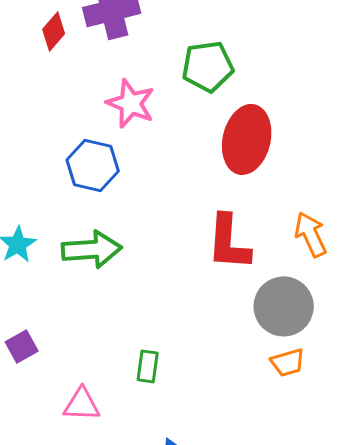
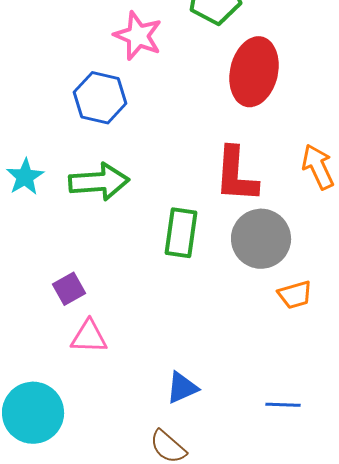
gray circle: (284, 306) -> (261, 239), moved
purple square: (22, 346) -> (69, 289), moved
green rectangle: (148, 366) -> (181, 233), moved, size x1.5

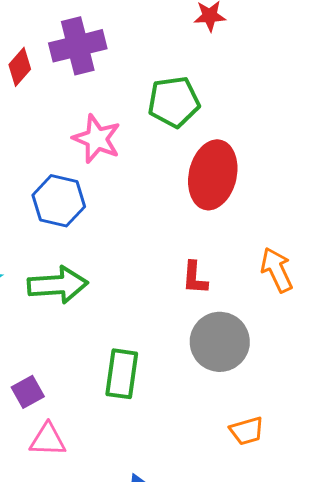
red L-shape: (236, 175) -> (195, 278), size x0.6
green rectangle: (181, 233) -> (122, 374), moved
orange trapezoid: (295, 295) -> (247, 431), moved

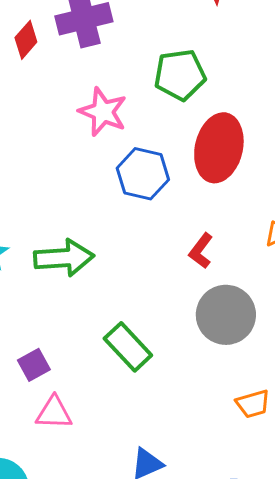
blue hexagon: (59, 201) -> (143, 174), moved
red L-shape: (195, 278) -> (201, 251), turned 33
green rectangle: (122, 374) -> (128, 347), turned -51

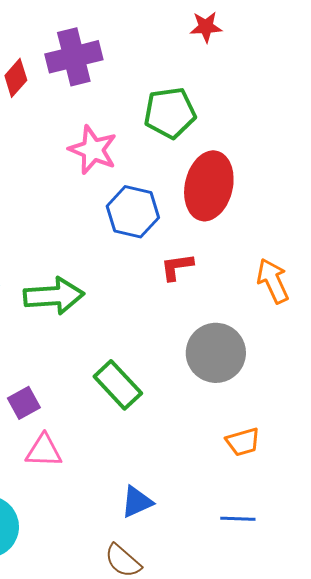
red L-shape: (201, 251) -> (177, 267), moved, turned 45

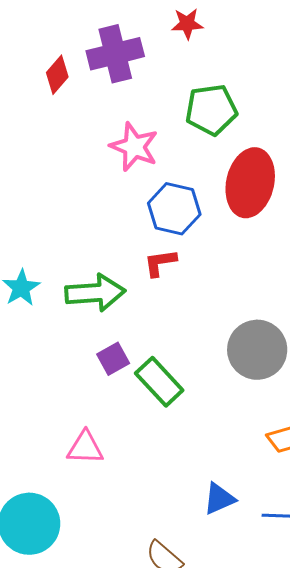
red star: (206, 27) -> (187, 24), moved
red L-shape: (177, 267) -> (160, 263), moved
purple square: (24, 403) -> (113, 359), moved
blue triangle: (137, 502) -> (219, 499), moved

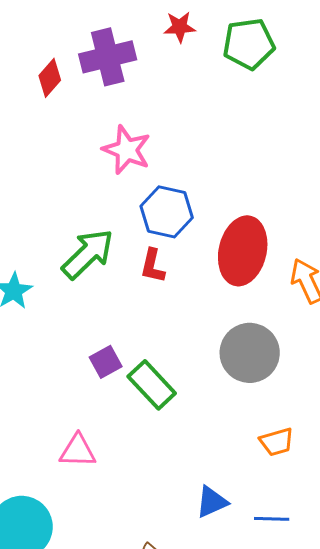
green pentagon: (211, 110) -> (249, 44), moved
red ellipse: (250, 183) -> (243, 251), moved
red L-shape: (160, 263) -> (153, 266), turned -69
green arrow: (95, 293) -> (88, 254), moved, turned -40

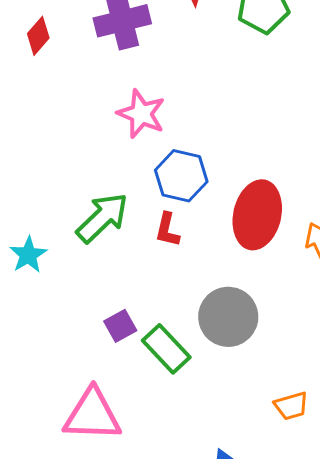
red diamond: (50, 78) -> (38, 36), moved
gray circle: (250, 353) -> (228, 317), moved
pink triangle: (78, 451) -> (92, 415), size x1.6

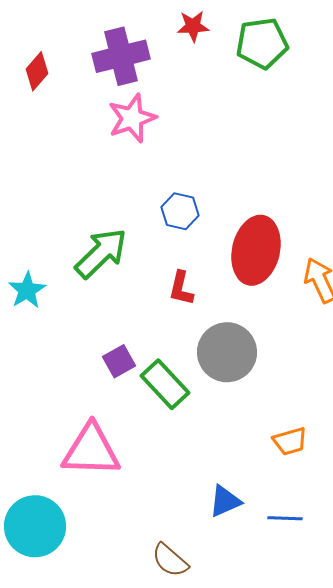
pink star: (141, 114) -> (132, 118), moved, turned 30
blue hexagon: (181, 176) -> (180, 211), size x0.7
red L-shape: (167, 230) -> (181, 288), moved

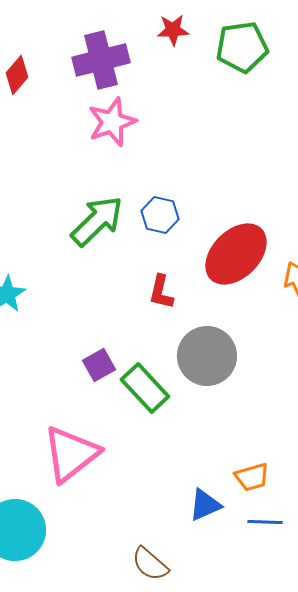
red ellipse: (256, 250) -> (236, 254), turned 32
green arrow: (101, 253) -> (97, 221), moved
orange trapezoid: (290, 441) -> (252, 477), moved
pink triangle: (91, 450) -> (71, 454), turned -40

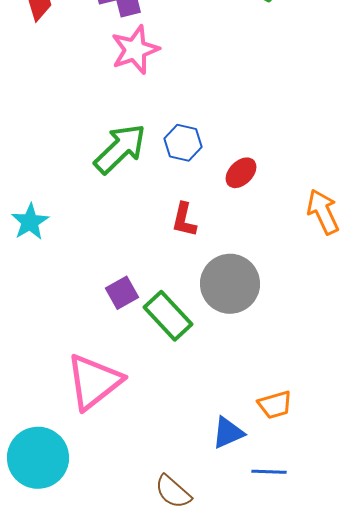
red ellipse: (236, 254) -> (241, 173), moved, size x0.5
blue line: (265, 522) -> (269, 472), moved

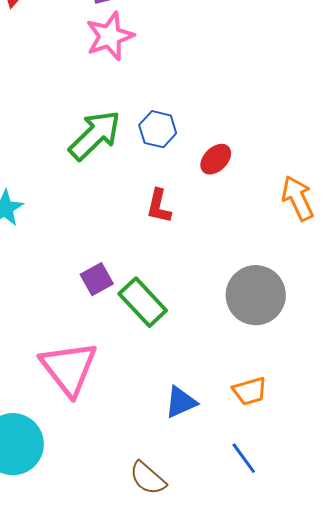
gray circle: (230, 284) -> (256, 295), moved
pink triangle: (94, 382) -> (69, 368), turned -30
blue triangle: (228, 433) -> (181, 402), moved
blue line: (269, 472) -> (244, 458), turned 52

